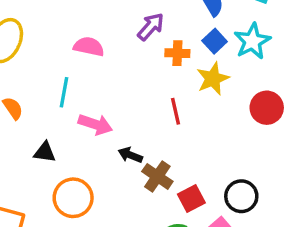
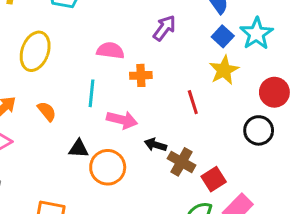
orange cross: (177, 53) -> (141, 75), moved
black circle: (241, 196) -> (259, 130), moved
orange circle: (73, 198) -> (108, 167), moved

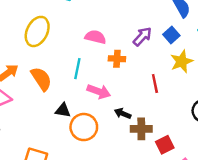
purple arrow: (164, 28) -> (142, 36), moved
blue square: (223, 36) -> (171, 35), moved
orange semicircle: (47, 111) -> (41, 79), size x1.5
brown cross: (181, 162) -> (141, 129), turned -36

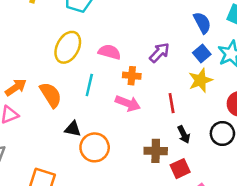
yellow ellipse: (37, 31) -> (68, 47), moved
blue square: (171, 35) -> (202, 53), moved
pink arrow: (99, 91) -> (128, 103), moved
black arrow: (123, 113) -> (184, 134), moved, turned -140

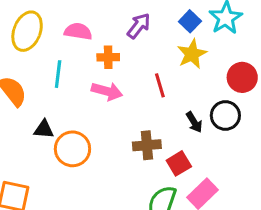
black arrow: (184, 134) -> (194, 122), moved

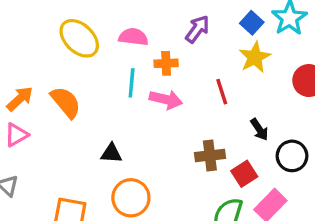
yellow ellipse: (27, 31) -> (79, 38), turned -66
cyan line: (58, 74) -> (132, 83), moved
black circle: (225, 115) -> (292, 156), moved
black triangle: (44, 129) -> (111, 153), moved
orange circle: (72, 149) -> (131, 198), moved

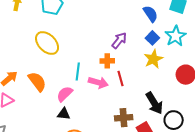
pink semicircle: (133, 37) -> (65, 94), moved, turned -54
orange cross: (166, 63) -> (107, 61), moved
red line: (222, 92) -> (120, 79), moved
black arrow: (259, 130) -> (154, 103), size x1.6

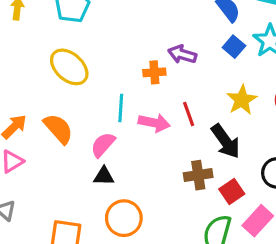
purple arrow: (119, 40) -> (182, 54), turned -108
yellow star: (153, 59) -> (242, 100), moved
orange cross: (107, 61) -> (154, 72), moved
black arrow: (154, 103) -> (226, 141), moved

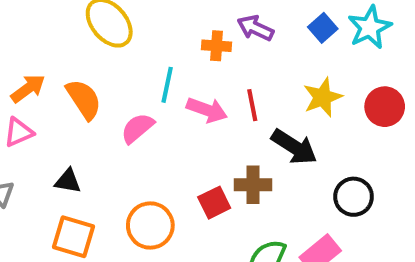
black arrow: (226, 141) -> (294, 147), turned -30
black triangle: (104, 176) -> (68, 181), moved
red square: (232, 191) -> (214, 203), moved

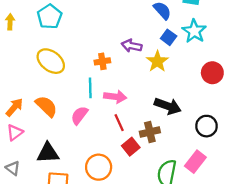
orange cross: (217, 46) -> (102, 61), moved
yellow star: (323, 97) -> (157, 61), moved
red line: (252, 105) -> (119, 123), moved
black triangle: (68, 181) -> (48, 153), size x1.5

